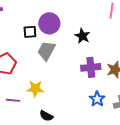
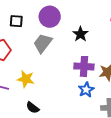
black square: (30, 32) -> (16, 21), moved
blue star: (97, 99) -> (86, 90), moved

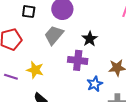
black star: (80, 34) -> (90, 39), moved
purple cross: (84, 66) -> (78, 60), moved

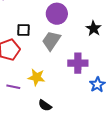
black square: (29, 12) -> (24, 30), moved
black star: (90, 39) -> (94, 28), moved

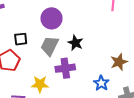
black star: (94, 28) -> (75, 43), moved
purple cross: (78, 63) -> (65, 68), moved

